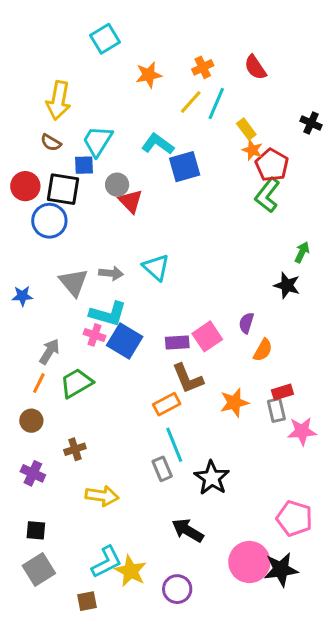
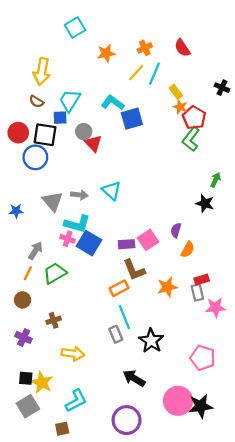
pink pentagon: (294, 518) -> (203, 358), moved
yellow star: (131, 571) -> (42, 383), moved
purple circle: (177, 589) -> (127, 420), size x1.4

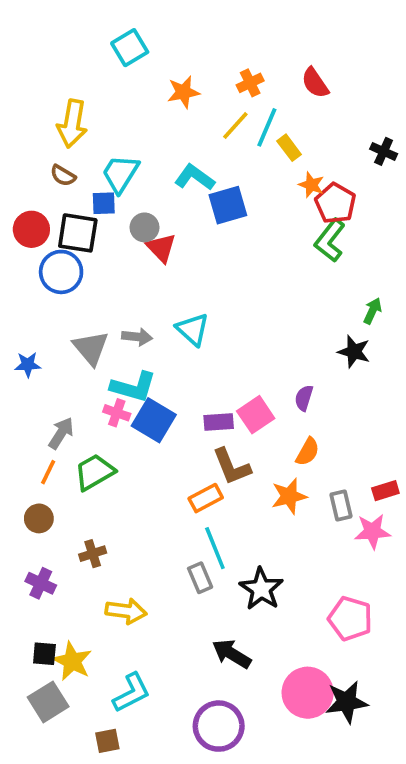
yellow rectangle: (176, 92) -> (289, 148), moved
orange semicircle: (188, 250) -> (308, 452), moved
red rectangle: (202, 280) -> (385, 491), moved

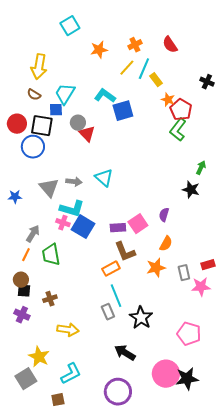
green trapezoid: (94, 472) -> (51, 255), turned -70
black square: (44, 654) -> (24, 291), moved

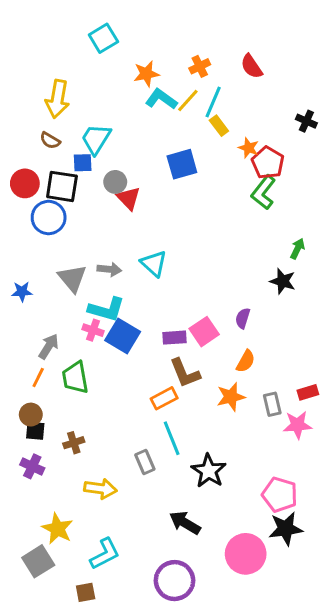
yellow rectangle: (156, 80) -> (219, 126), moved
cyan L-shape: (105, 96) -> (161, 99), moved
gray rectangle: (108, 312) -> (145, 462), moved
black star: (187, 379) -> (286, 529), moved

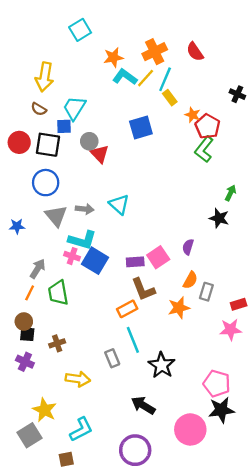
orange cross: (200, 66) -> (155, 52), size x1.5
blue circle: (49, 218) -> (46, 183), moved
gray rectangle: (272, 404) -> (206, 292), moved, turned 30

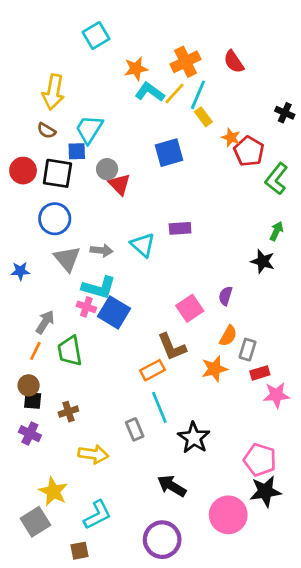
green L-shape: (204, 149) -> (276, 179), moved
purple rectangle: (135, 262) -> (180, 228), moved
red rectangle: (239, 304) -> (260, 373), moved

